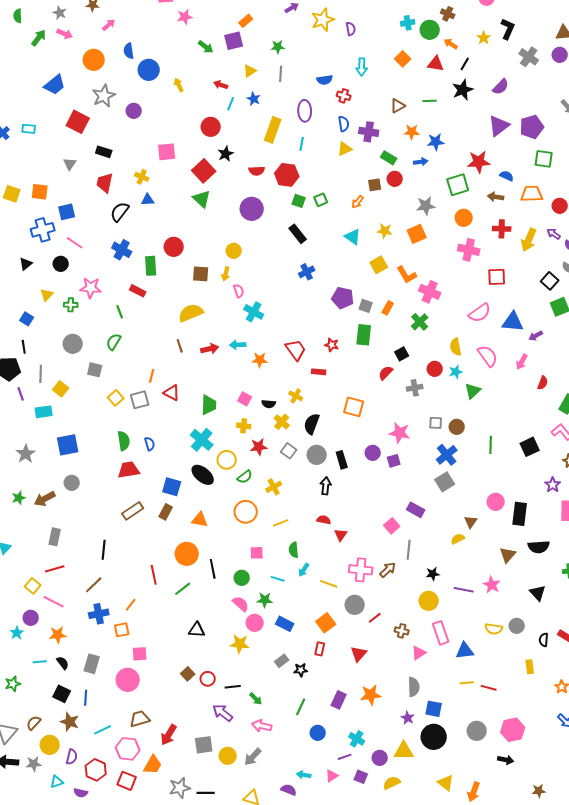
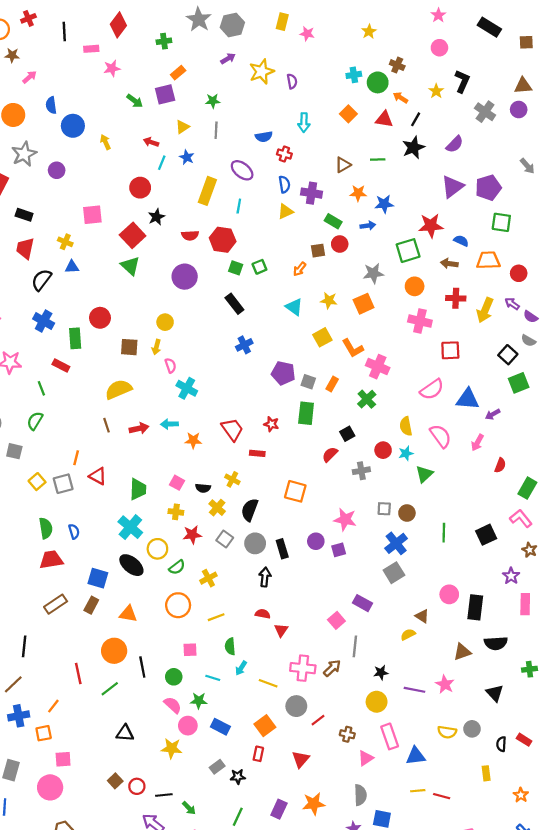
purple ellipse: (305, 111) -> (242, 170), turned -50
brown triangle: (471, 522) -> (422, 616), turned -32
brown triangle: (508, 555) -> (462, 652), turned 30

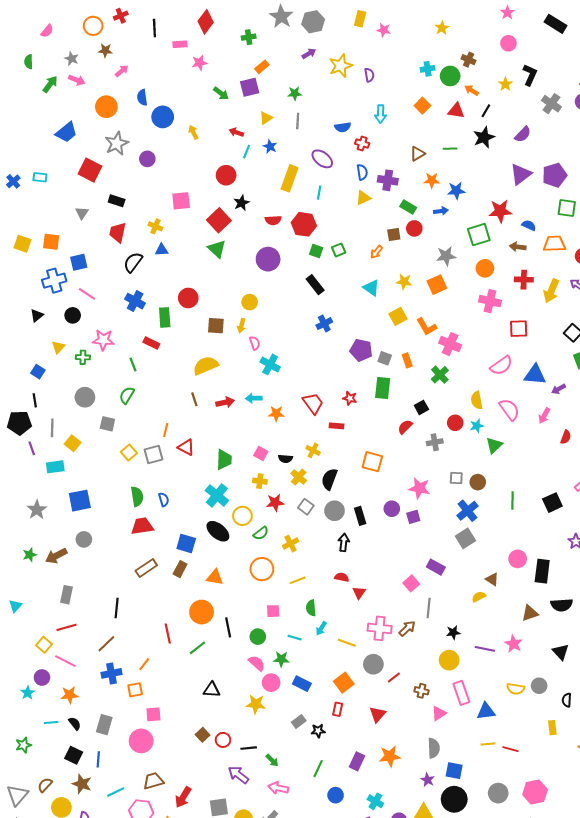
orange rectangle: (332, 384) -> (407, 360), turned -48

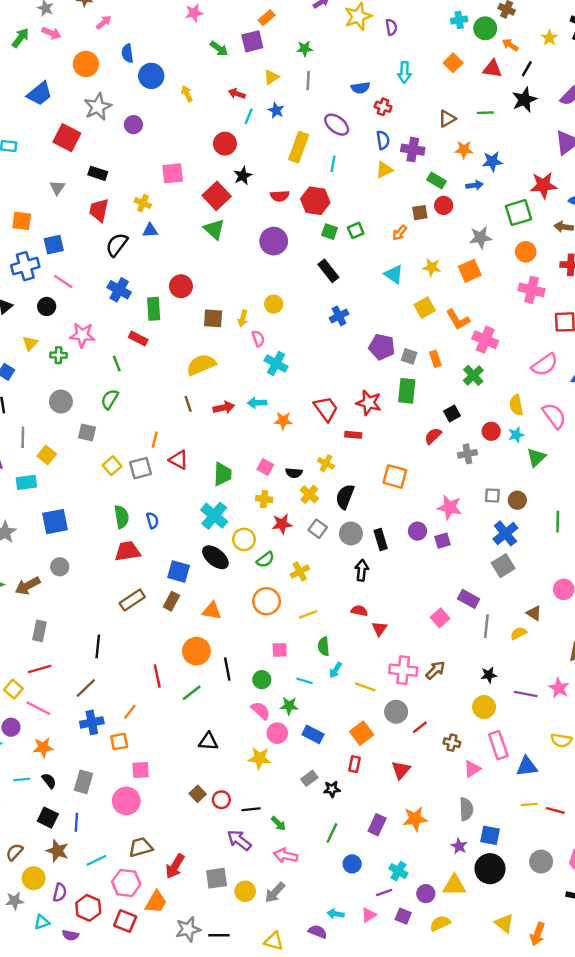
yellow circle: (250, 302) -> (274, 304), moved
red star: (350, 398) -> (369, 403), size x1.5
gray line: (429, 608) -> (486, 626), moved

